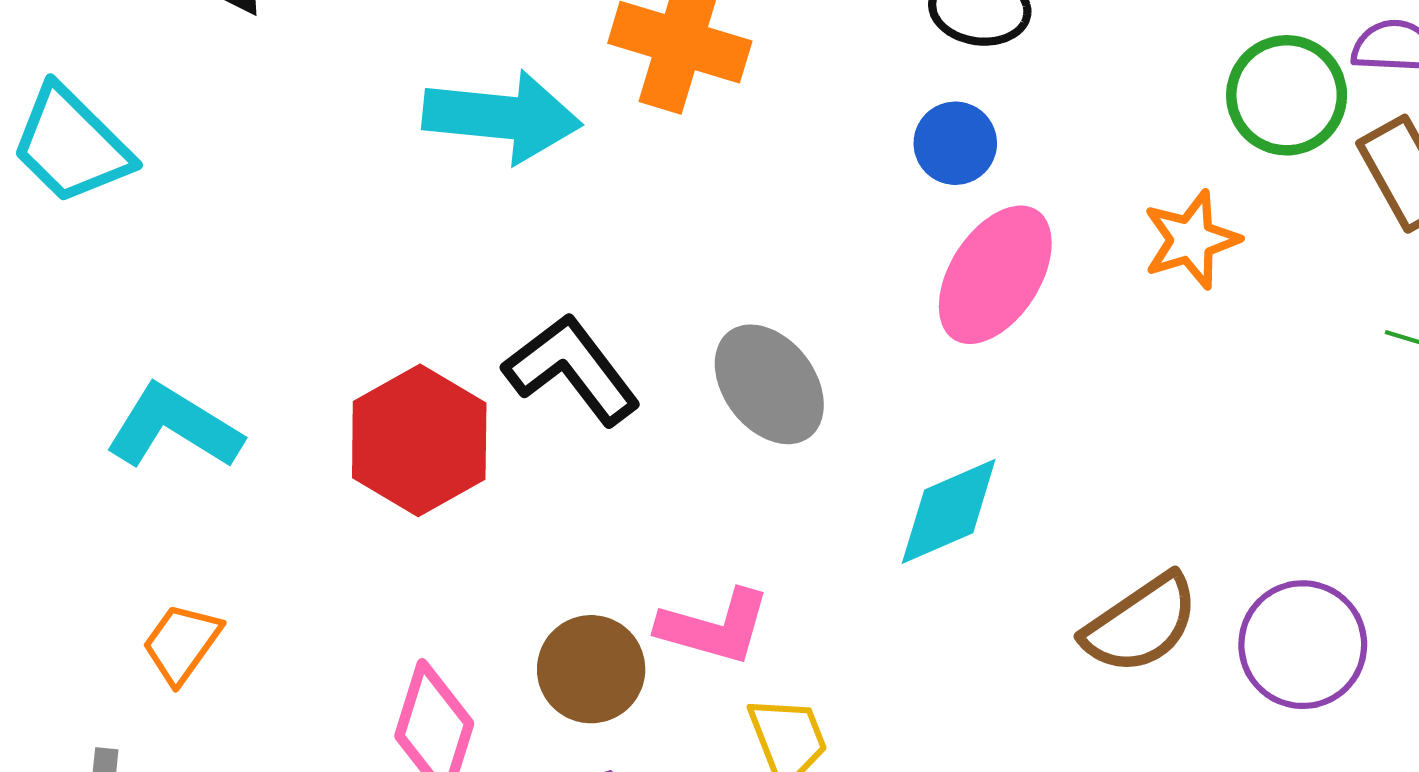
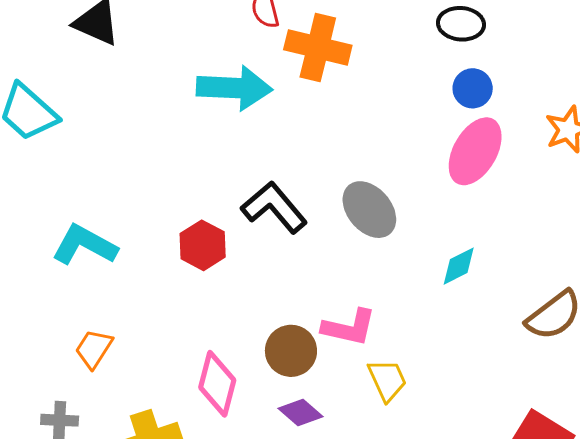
blue circle: (955, 143) -> (473, 88), moved
red hexagon: (419, 440) -> (203, 245), size x0.7
cyan diamond: (949, 511) -> (459, 266), size x0.7

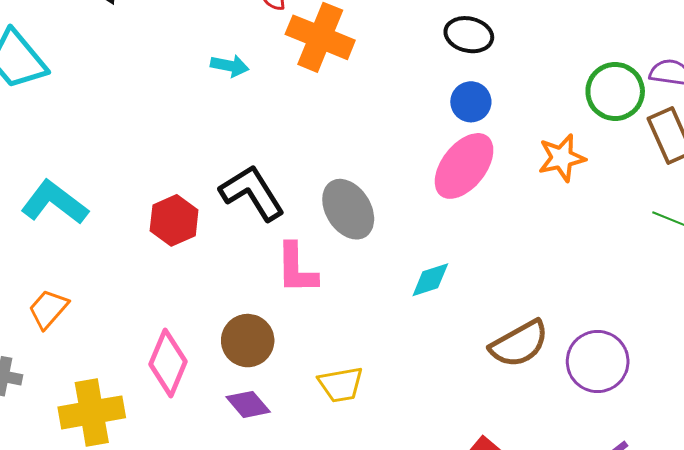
cyan arrow: (234, 88) -> (230, 66), size x0.5
pink L-shape: (349, 327) -> (297, 269), moved, turned 68
yellow trapezoid: (387, 380) -> (341, 384), turned 96

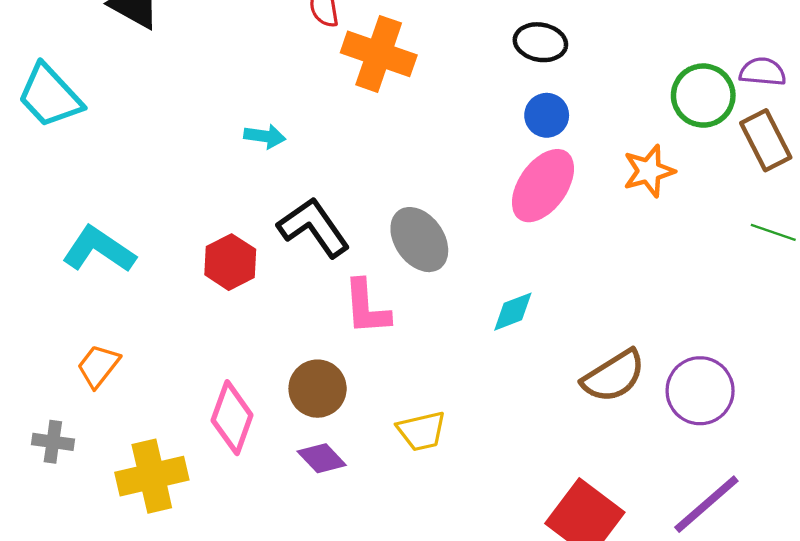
cyan arrow: (230, 66) -> (265, 136), moved

